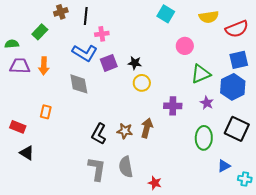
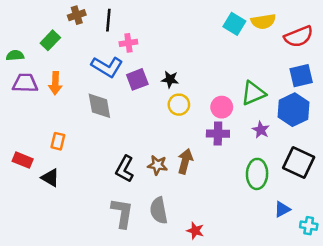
cyan square: (166, 14) -> (234, 24), moved
pink circle: (185, 46) -> (222, 107), moved
black triangle: (27, 153) -> (50, 178), moved

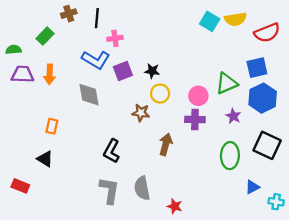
blue square: (301, 76) -> (257, 68), moved
red rectangle: (23, 160) -> (20, 186), moved
brown star: (157, 165) -> (141, 113), moved

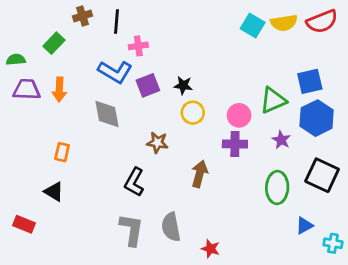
red semicircle: (267, 33) -> (322, 21), moved
brown star: (141, 113) -> (157, 143), moved

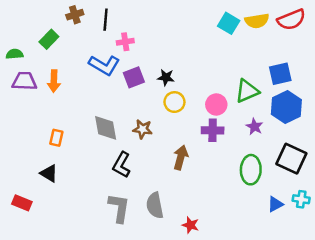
gray diamond: (107, 114) -> (106, 128), moved
cyan cross: (333, 243) -> (301, 199), moved

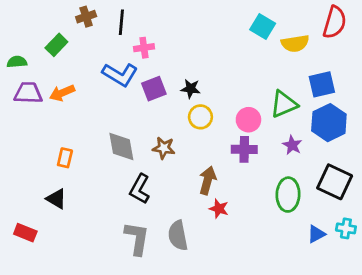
red semicircle: (291, 20) -> (335, 22), turned -52
yellow semicircle: (257, 21) -> (295, 43), moved
orange arrow: (54, 81) -> (62, 93), turned 65
red star: (190, 225) -> (219, 209), moved

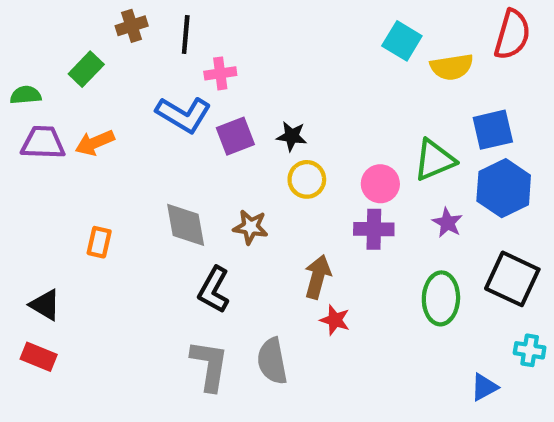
black triangle: (56, 199) -> (45, 305), moved
blue triangle: (316, 234) -> (484, 387), moved

